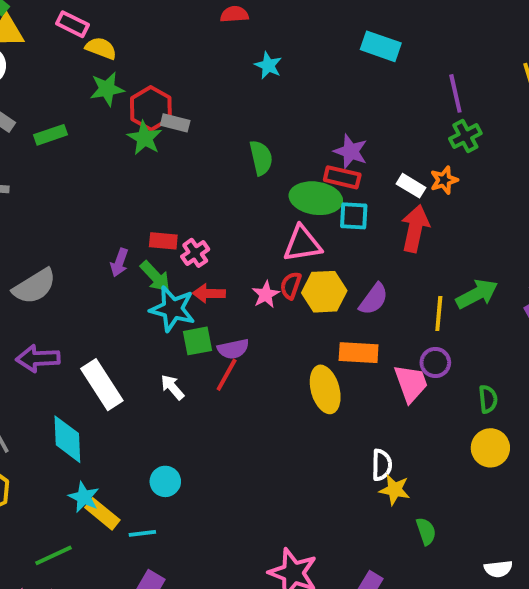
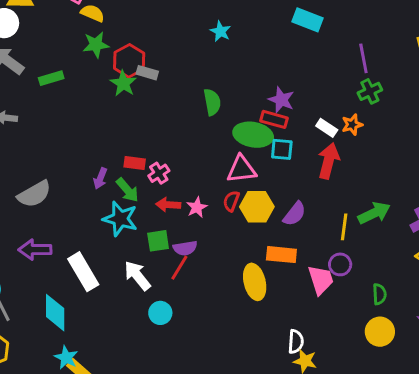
pink star: (266, 295) -> (197, 207), moved
cyan star: (172, 309) -> (120, 219), moved
white arrow: (172, 387) -> (137, 276), size x1.5
cyan circle: (165, 481) -> (160, 313), moved

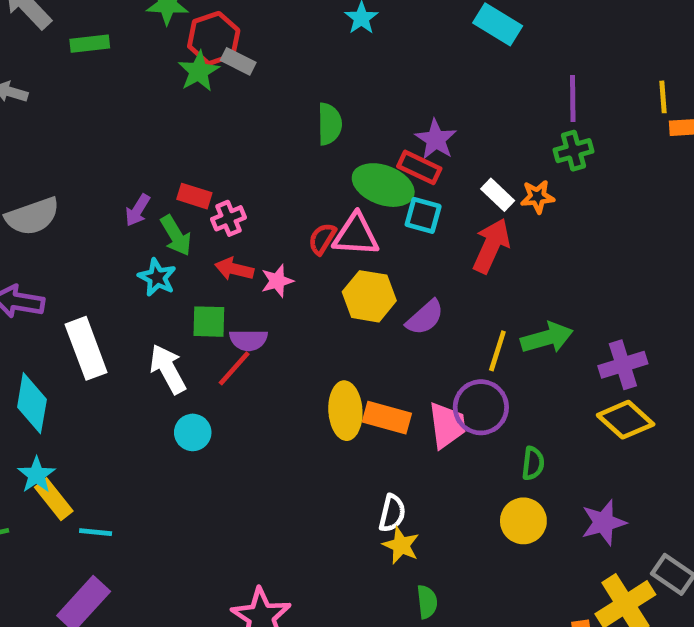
red semicircle: (231, 201) -> (322, 239), moved
cyan star: (120, 219) -> (157, 277), size x0.7
orange rectangle: (281, 255) -> (387, 418), moved
purple circle: (340, 264) -> (481, 407), size x1.5

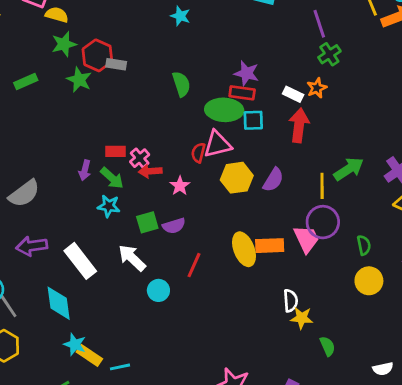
green star: (199, 71) -> (79, 80), moved
red arrow: (234, 269) -> (150, 171), moved
red line: (234, 368) -> (194, 265), moved

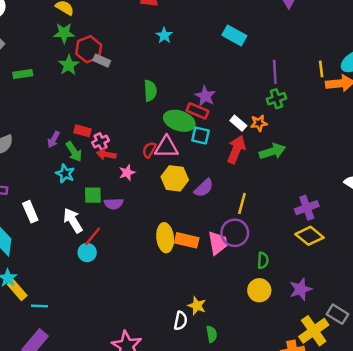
green rectangle: (26, 82) -> (23, 74), moved
green arrow: (349, 169) -> (272, 151), moved
white rectangle: (80, 261) -> (30, 212), size x0.7
red line: (194, 265) -> (93, 236), moved
white semicircle: (290, 301) -> (181, 321), moved

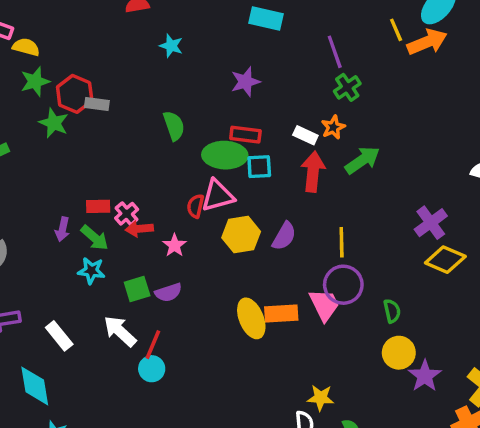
purple star: (205, 96) -> (245, 82), moved, turned -30
purple star: (301, 289) -> (425, 376), moved

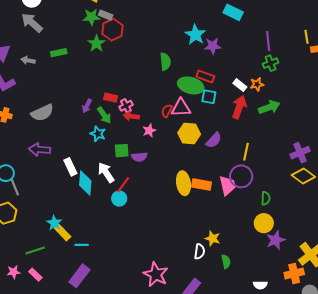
cyan star: (171, 46) -> (195, 35), moved, size x1.5
gray rectangle: (97, 104) -> (106, 15), moved
cyan diamond: (35, 386) -> (85, 183), moved

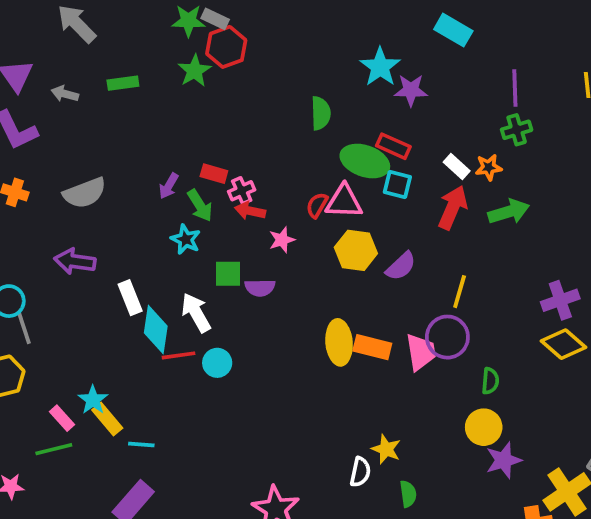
red line: (123, 185) -> (179, 355), moved, turned 42
pink rectangle: (35, 275) -> (62, 418), moved

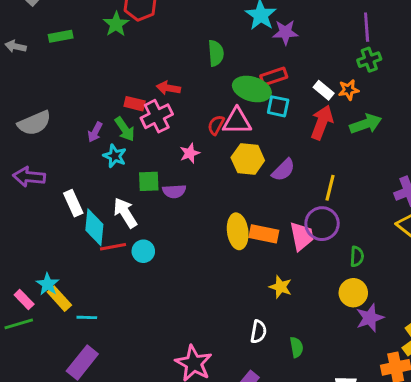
red rectangle: (393, 146) -> (274, 77), turned -40
purple arrow: (169, 186) -> (95, 132), moved
pink cross: (242, 191) -> (157, 116), size x1.5
red arrow: (250, 211) -> (168, 88), moved
yellow star: (386, 449) -> (281, 287), moved

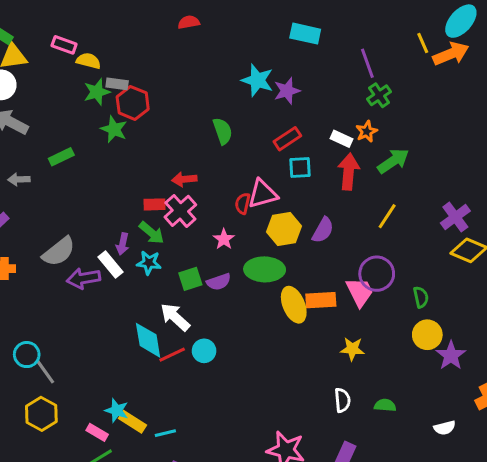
green ellipse: (252, 89) -> (265, 269), moved
purple arrow: (29, 177) -> (83, 278), moved
yellow line: (330, 188) -> (387, 216), moved, turned 35
white rectangle: (73, 203) -> (111, 265), moved
green semicircle: (297, 347) -> (385, 405), turned -60

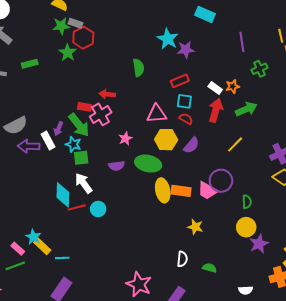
green cross: (379, 95) -> (259, 69), moved
red semicircle: (243, 203) -> (186, 119), moved, turned 96
green arrow: (152, 233) -> (79, 125), size x1.4
green square: (190, 279) -> (81, 158), moved
pink trapezoid: (360, 292) -> (207, 191), turned 135

